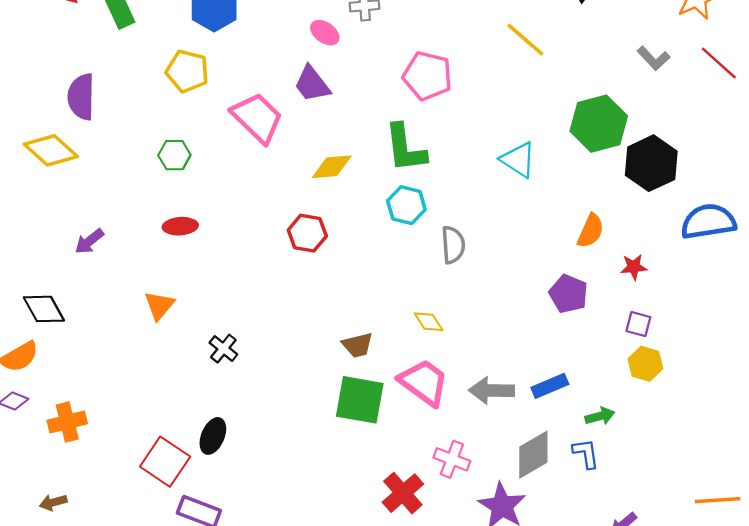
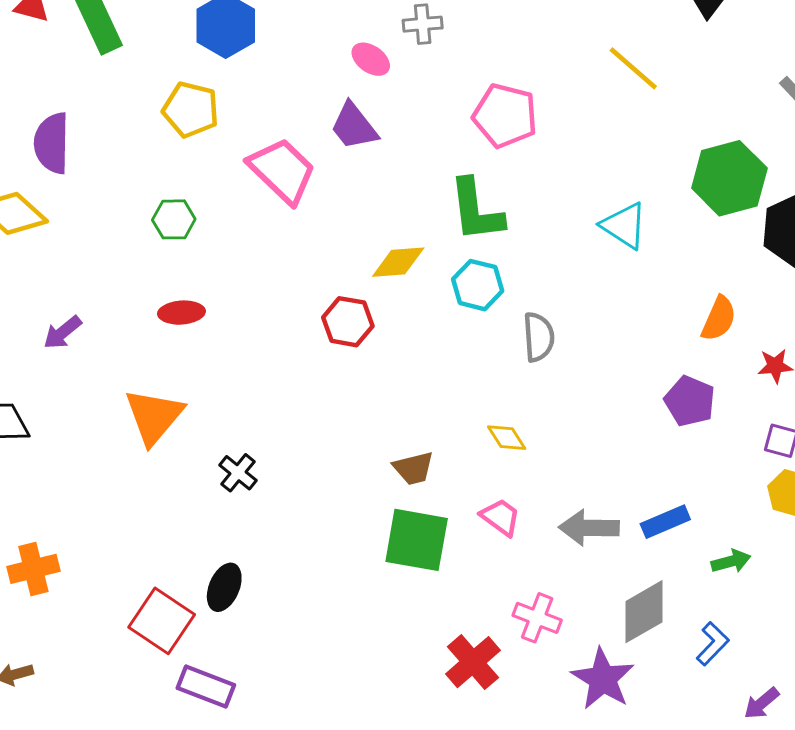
yellow diamond: (332, 167) -> (398, 262), moved
orange triangle: (159, 305) -> (154, 416), size x1.5
pink trapezoid: (424, 382) -> (500, 517), size x0.6
blue L-shape: (586, 453) -> (713, 644), moved, turned 52

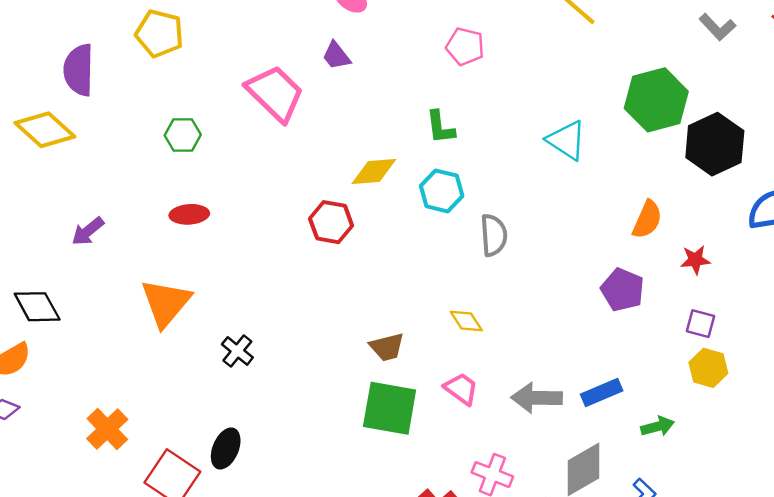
yellow pentagon: (191, 110) -> (159, 34), moved
pink pentagon: (505, 116) -> (465, 47), size x0.7
purple trapezoid: (354, 126) -> (336, 56), size x0.7
green L-shape: (476, 210) -> (440, 127), size x0.6
orange cross: (33, 569) -> (107, 429), moved, turned -30

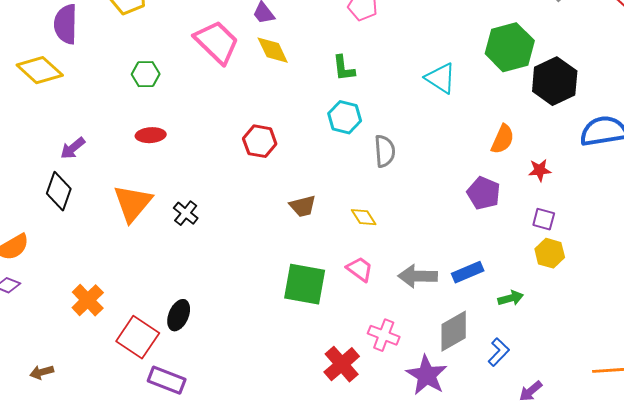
yellow diamond: (374, 171) -> (273, 50), moved, turned 69
black diamond: (37, 307) -> (59, 191), moved, turned 48
brown trapezoid: (387, 347) -> (303, 206), moved
black cross: (237, 351) -> (186, 213), moved

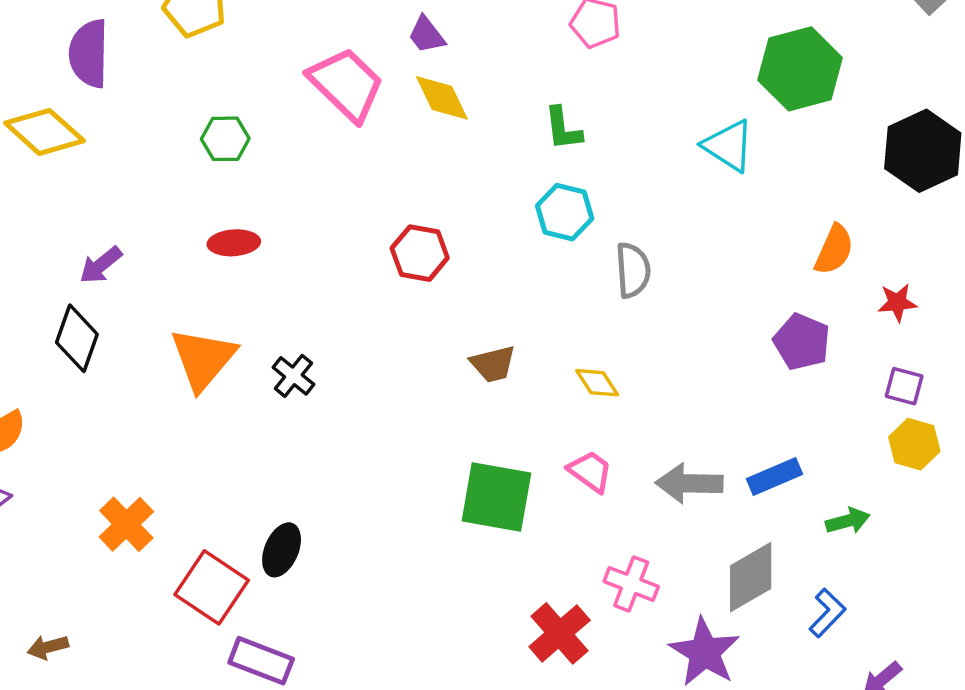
green hexagon: (510, 47) -> (800, 69), moved

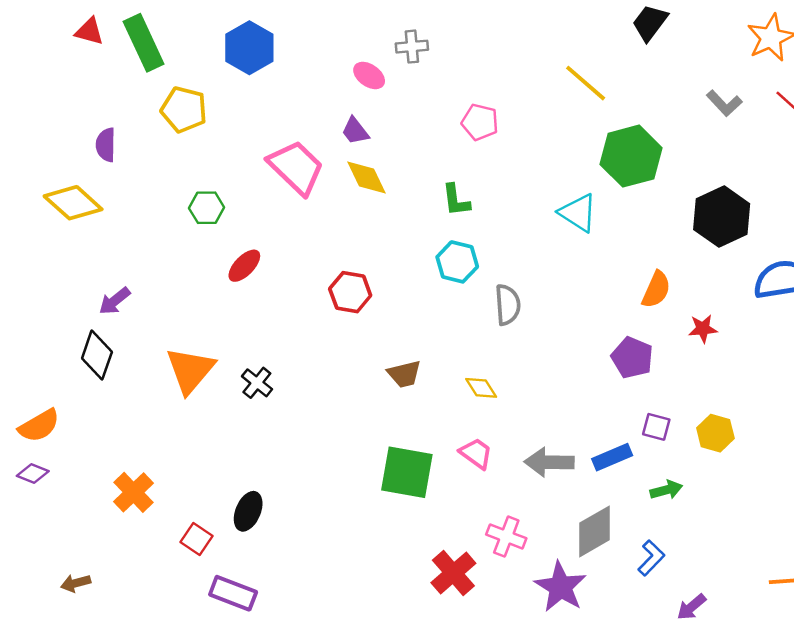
purple semicircle: (89, 54) -> (106, 145), size x0.7
red ellipse: (234, 243) -> (244, 266), moved, turned -42
purple square: (904, 386) -> (656, 427), moved
red square: (212, 587) -> (196, 539), size x0.6

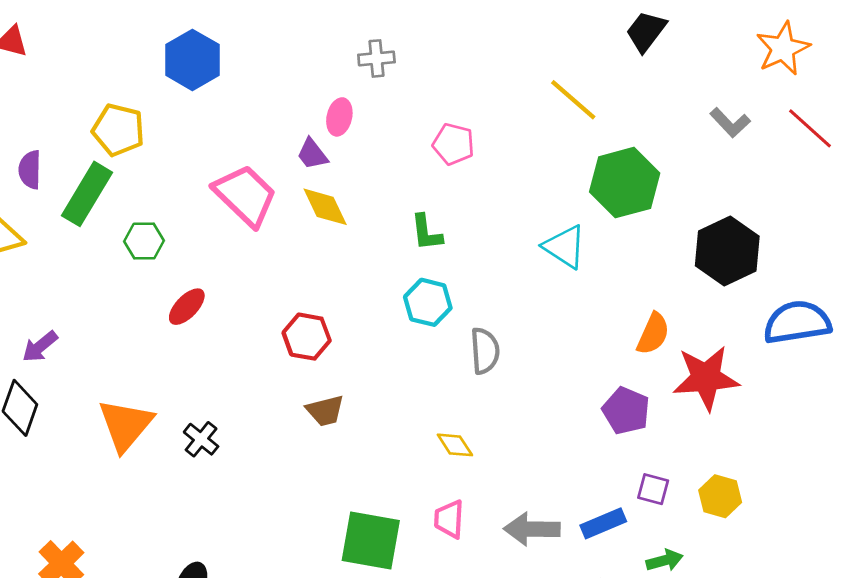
green rectangle: (144, 43) -> (87, 194), moved, turned 56
pink ellipse: (369, 75) -> (339, 117), moved, turned 68
red star: (703, 329) -> (706, 378), size x2.0
brown trapezoid: (404, 374) -> (325, 411), moved
pink trapezoid: (476, 453) -> (449, 519), turned -123

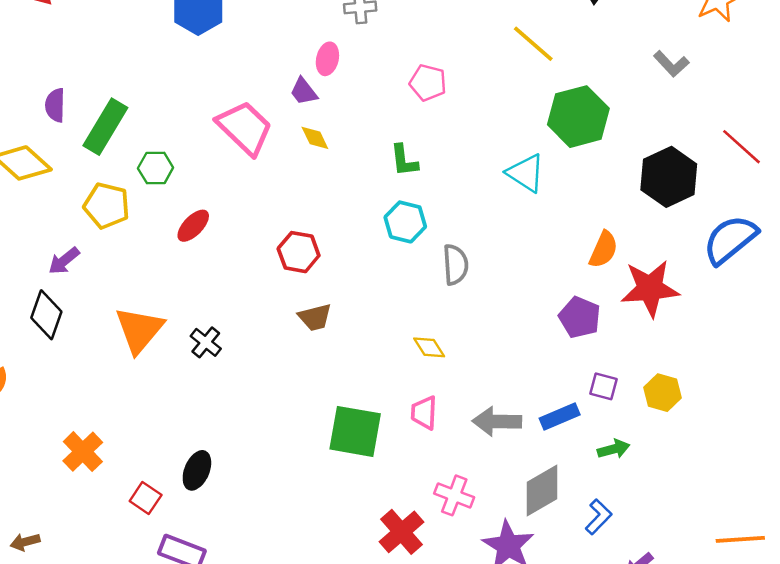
red line: (810, 128) -> (742, 147), moved
yellow pentagon: (118, 130) -> (107, 206), moved
yellow diamond: (325, 207) -> (315, 138), size x0.7
blue semicircle: (797, 322) -> (730, 239), turned -30

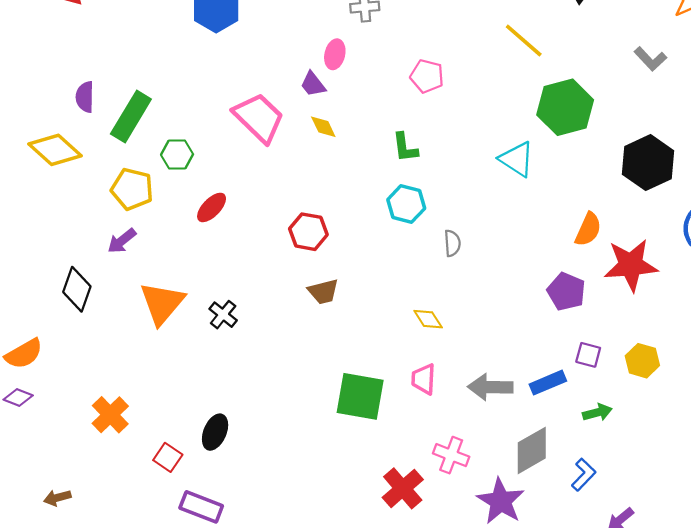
purple arrow: (64, 261) -> (122, 241), moved
gray semicircle: (455, 265) -> (452, 243), size x0.7

